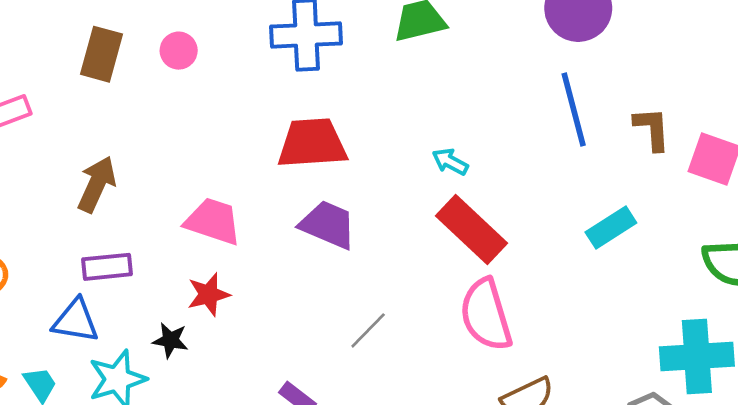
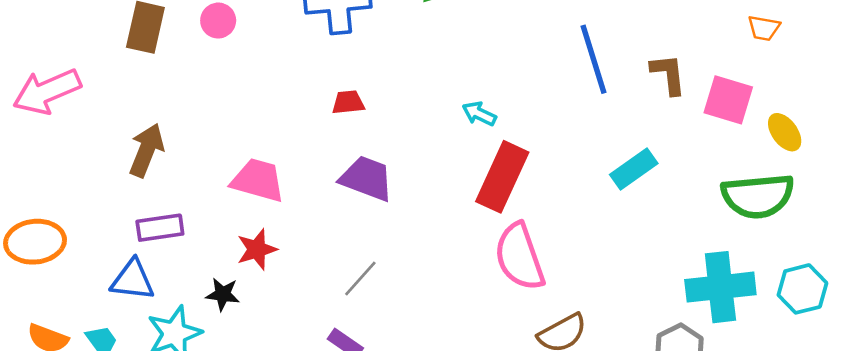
red trapezoid: (312, 143) -> (348, 102), size x0.5
red rectangle: (471, 229) -> (502, 177), turned 74
gray line: (368, 330) -> (360, 279), moved

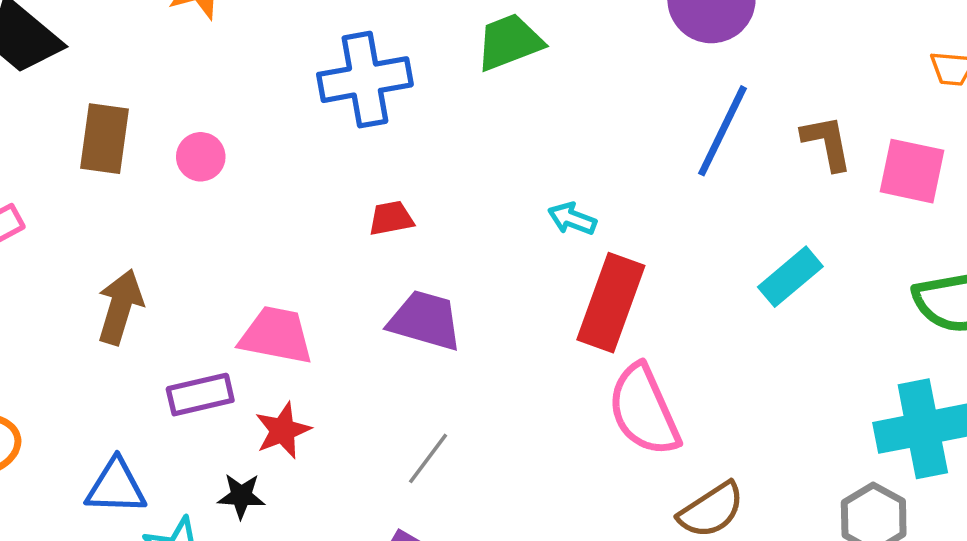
pink circle: (218, 21) -> (201, 157), moved
blue line: (594, 59) -> (723, 131), turned 48
purple rectangle: (160, 228) -> (200, 395), moved

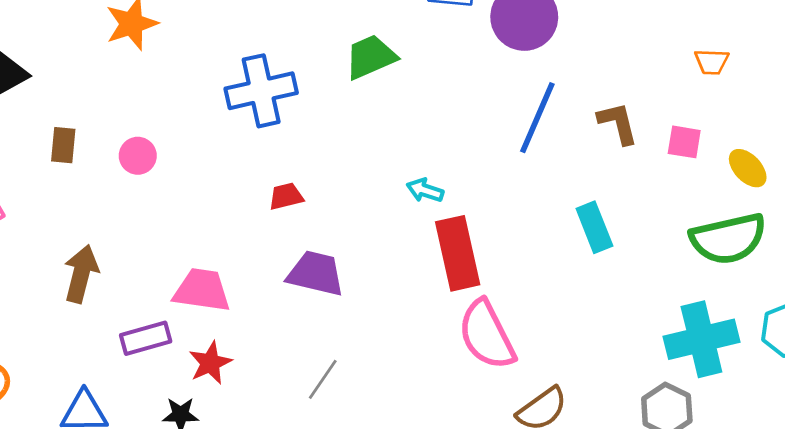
brown rectangle: (104, 139) -> (63, 145), size x0.7
pink square: (912, 171) -> (684, 142), size x0.7
cyan rectangle: (790, 277) -> (594, 227), turned -69
red rectangle: (611, 303) -> (458, 253), turned -30

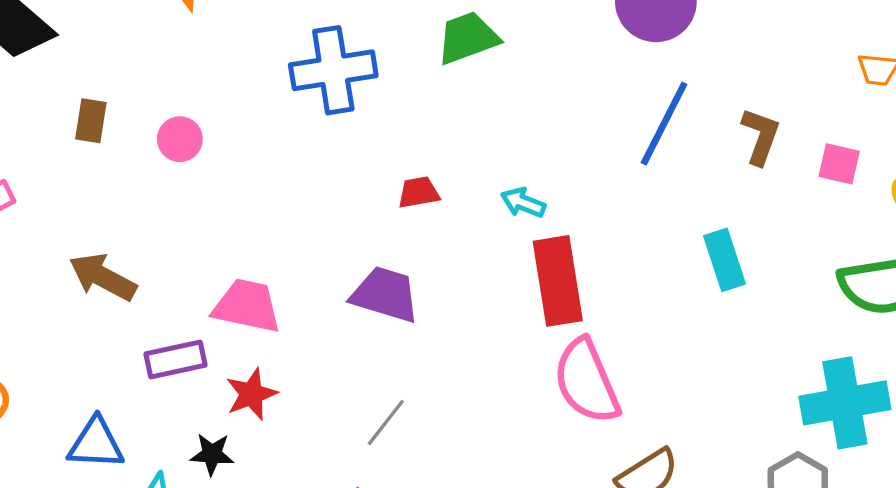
brown L-shape: (618, 123) -> (761, 136), turned 30
red trapezoid: (286, 196) -> (419, 192), moved
brown arrow: (81, 274) -> (103, 277), turned -80

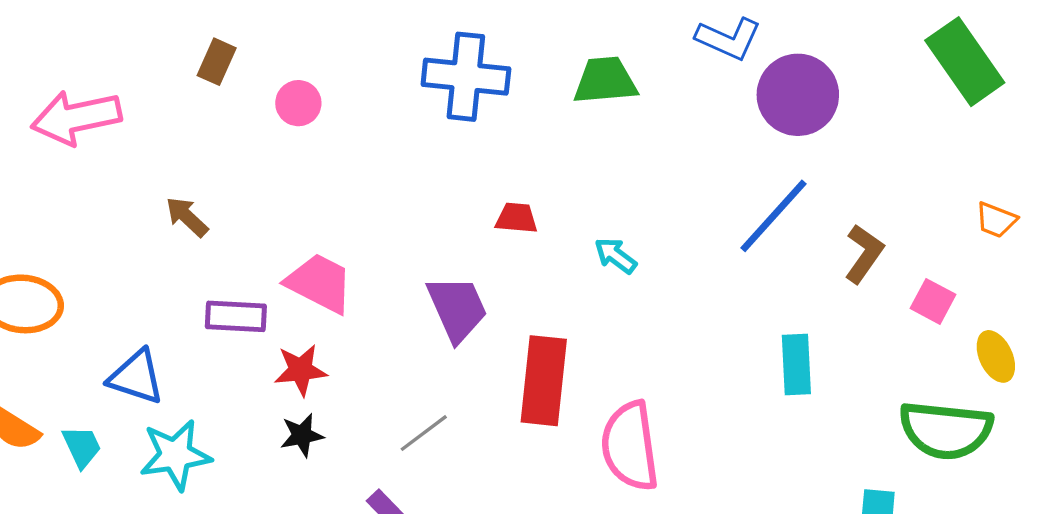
brown arrow: (103, 277) -> (187, 217), size x0.7
red rectangle: (558, 281) -> (544, 381), moved
purple trapezoid: (385, 294) -> (457, 308), turned 34
black star: (212, 454) -> (302, 435), moved, turned -30

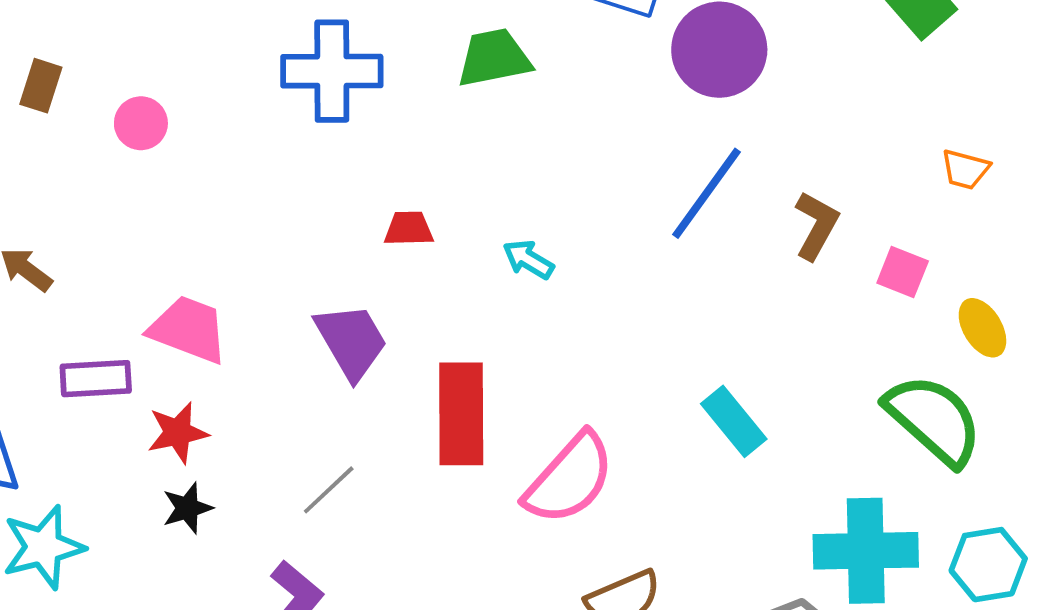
cyan rectangle: (796, 364) -> (734, 421), moved, turned -30
green semicircle: (946, 430) -> (934, 420), turned -138
pink semicircle: (630, 446) -> (569, 479), turned -124

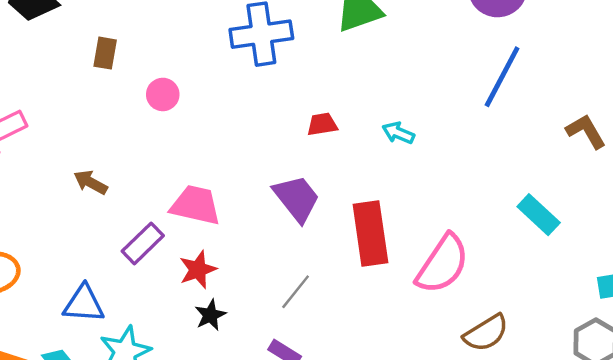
brown rectangle: (41, 86) -> (105, 53), moved
pink circle: (141, 123) -> (163, 94), moved
brown L-shape: (816, 225) -> (586, 131), moved, turned -51
purple rectangle: (96, 379) -> (143, 243), turned -33

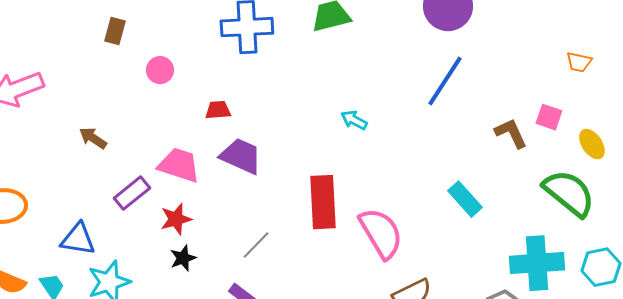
red trapezoid: (322, 124) -> (218, 110), moved
purple trapezoid: (297, 198) -> (241, 156), moved, turned -33
pink semicircle: (443, 264) -> (381, 233), turned -70

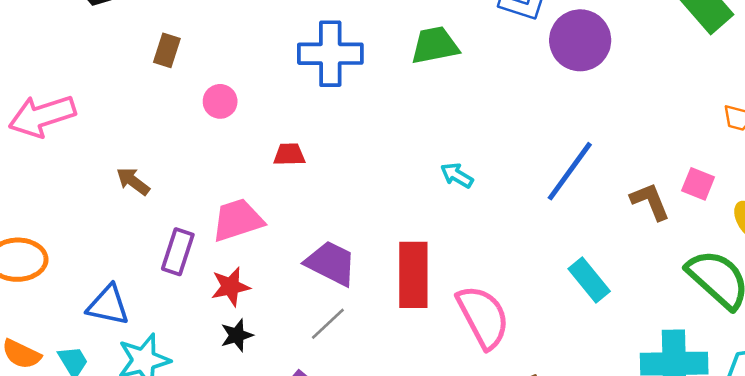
blue line: (445, 81) -> (570, 171), moved
purple trapezoid: (241, 156) -> (331, 263), moved
pink trapezoid: (179, 165) -> (238, 220), turned -39
purple rectangle: (132, 193) -> (178, 252), turned -36

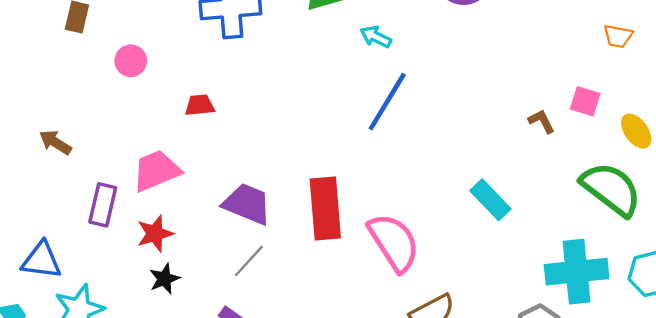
blue line: (570, 171) -> (387, 102), moved
cyan arrow: (457, 175) -> (376, 37), moved
brown L-shape: (650, 201) -> (542, 121), size x0.7

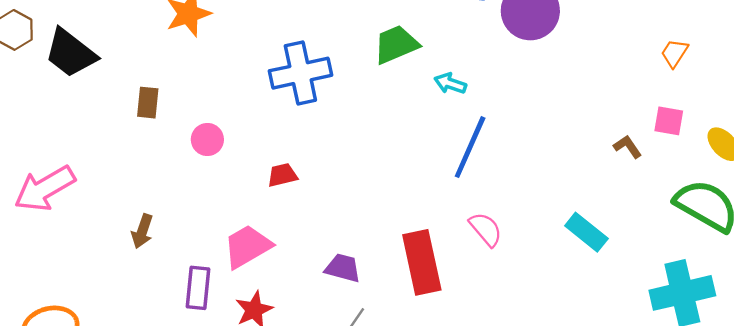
orange trapezoid: (618, 36) -> (674, 53), moved, turned 120
brown arrow: (55, 142) -> (142, 231), turned -96
purple trapezoid: (247, 204) -> (343, 268), size x0.7
pink semicircle: (394, 242) -> (486, 229), moved, size x0.6

